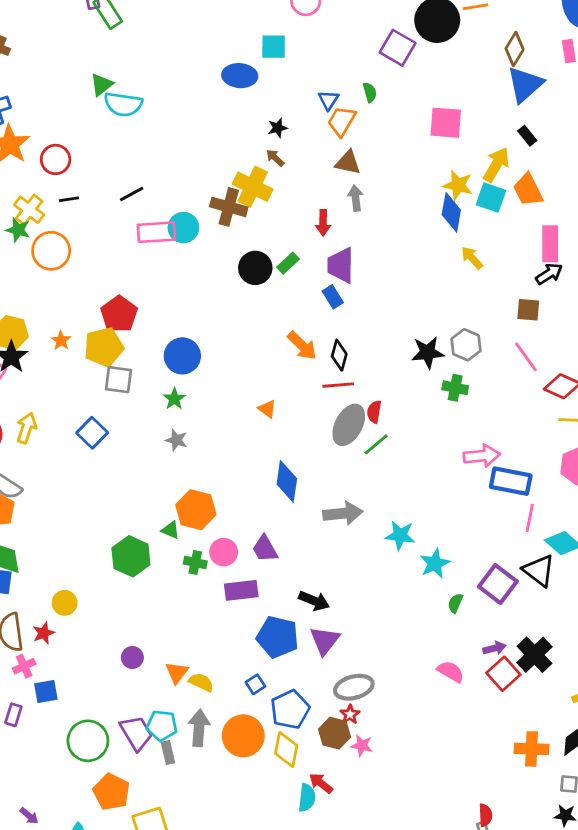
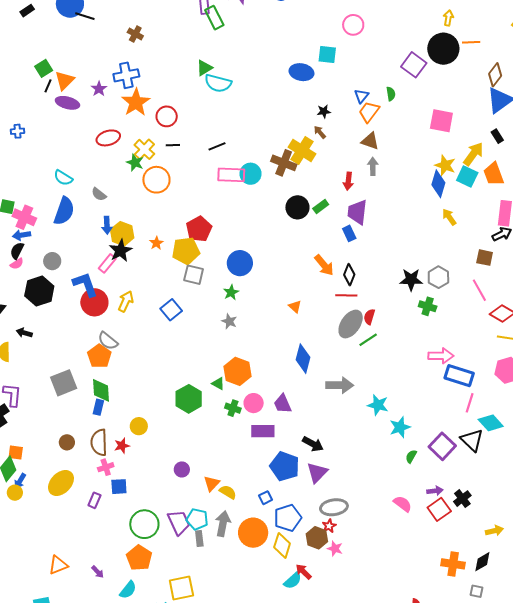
black cross: (534, 655) -> (462, 499), size x0.7
orange pentagon: (111, 792) -> (139, 558), moved
cyan semicircle: (307, 798) -> (293, 581), turned 36

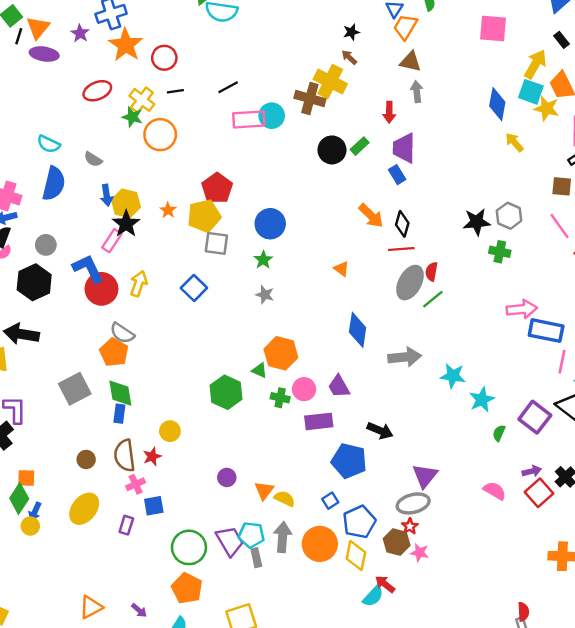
yellow star: (445, 165) -> (547, 108), moved
black arrow: (24, 333) -> (21, 334), size x1.8
purple triangle: (317, 472) -> (425, 476), moved

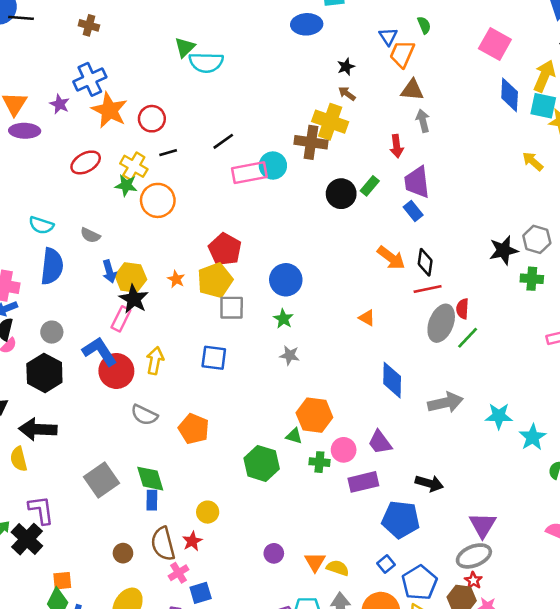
pink square: (493, 28) -> (495, 44), turned 32
blue diamond: (497, 104) -> (510, 95), moved
blue square: (194, 288) -> (214, 358), turned -30
orange pentagon: (114, 352) -> (194, 429), moved

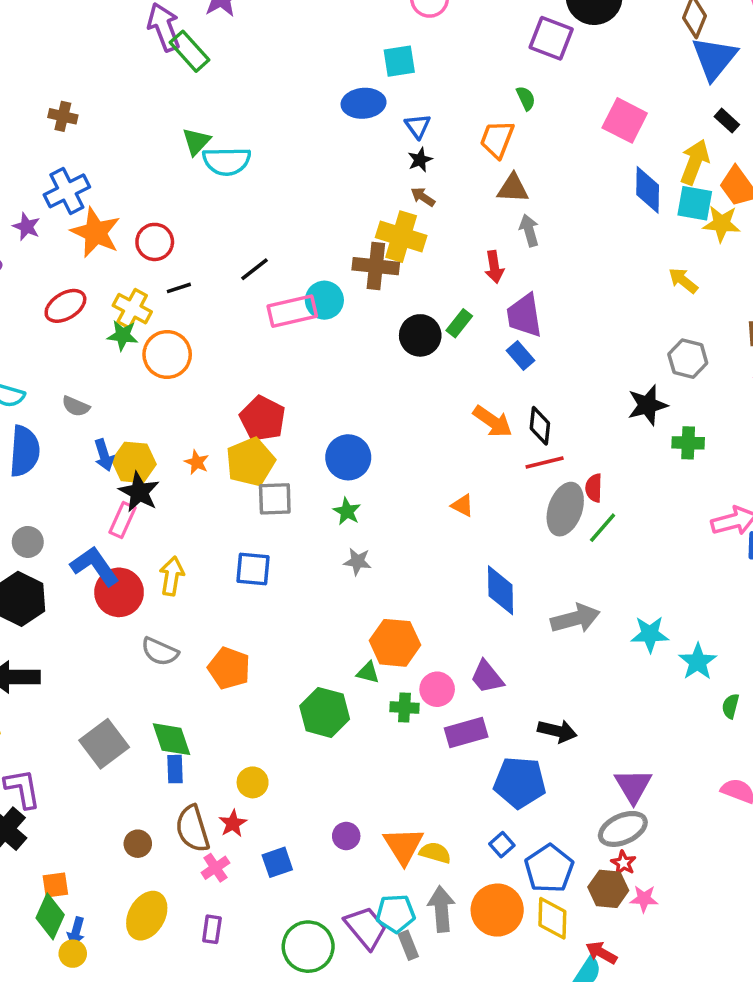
blue triangle: (388, 36) -> (418, 126), moved
gray hexagon: (537, 239) -> (688, 359), moved
orange triangle: (315, 562) -> (403, 846), size x1.4
blue square: (201, 593) -> (277, 862), moved

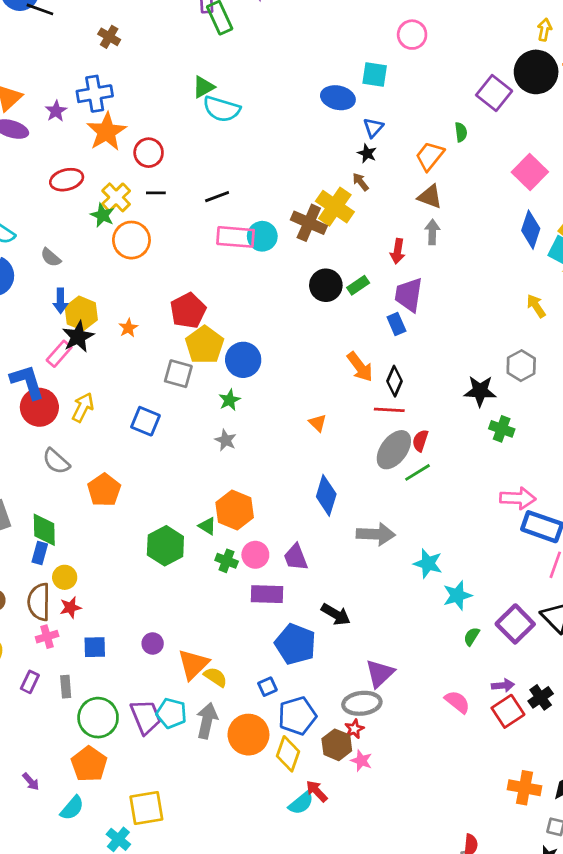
black star: (420, 160) -> (367, 153), turned 30
yellow pentagon: (250, 462) -> (205, 345), moved, turned -30
yellow circle: (253, 782) -> (65, 577), moved
gray rectangle: (408, 945) -> (66, 687), moved

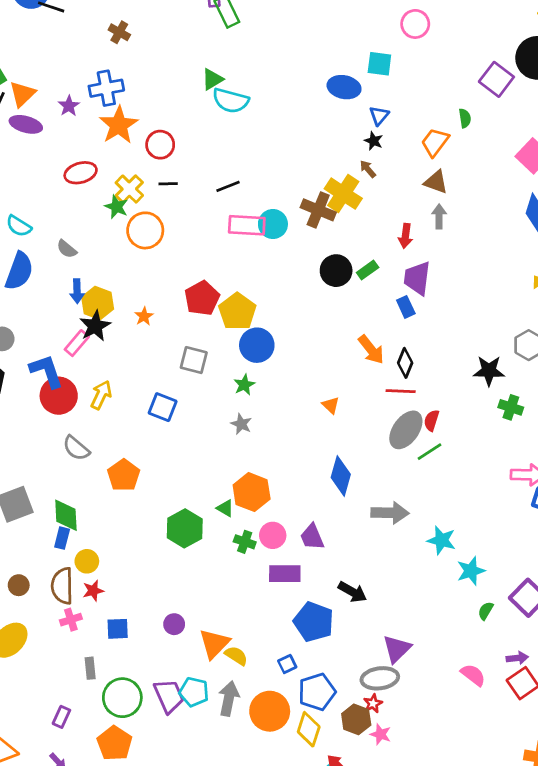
yellow pentagon: (205, 345) -> (237, 312), moved
purple rectangle: (30, 682) -> (61, 717), moved

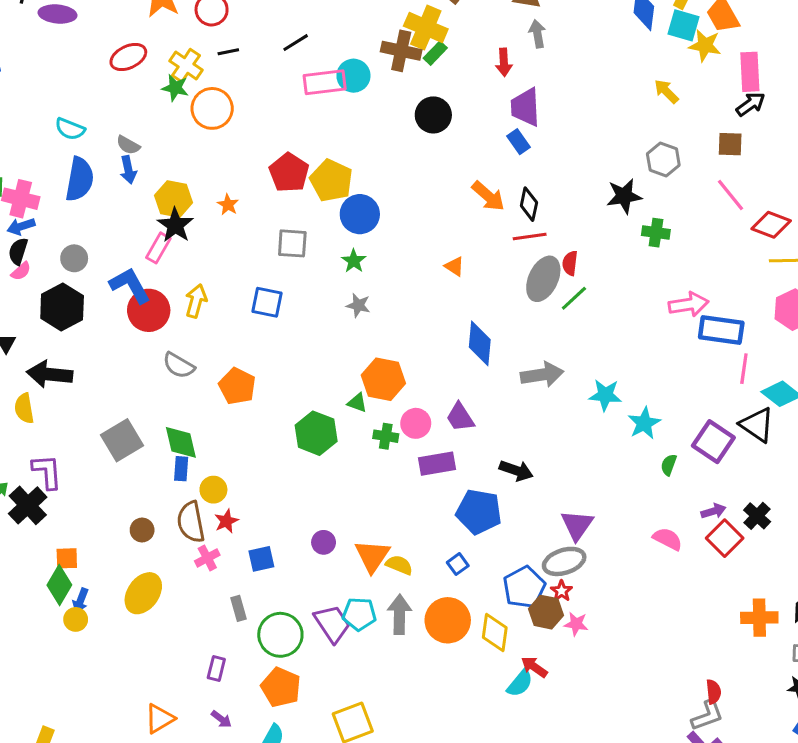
green rectangle: (368, 270) -> (435, 53), moved
blue arrow: (77, 291) -> (128, 170), moved
blue pentagon: (317, 692) -> (524, 587), moved

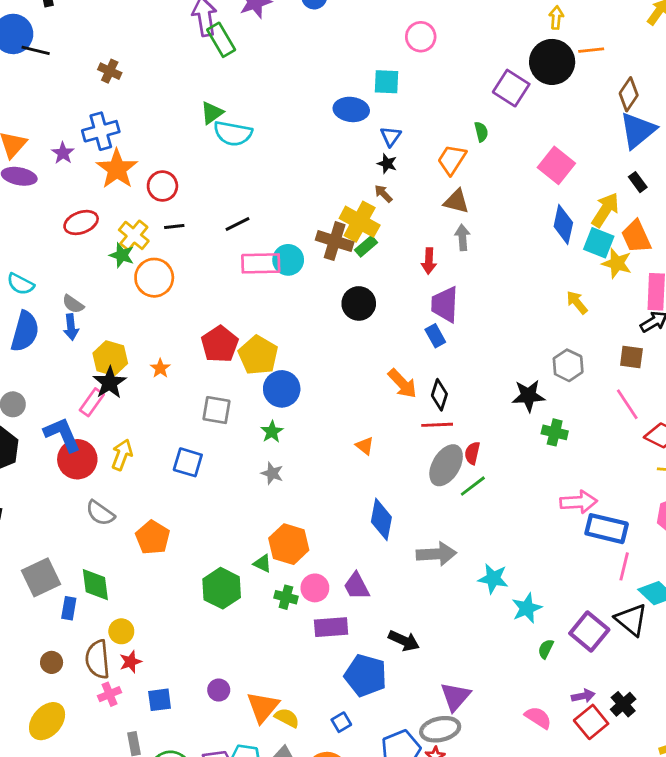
blue rectangle: (181, 469) -> (69, 608), moved

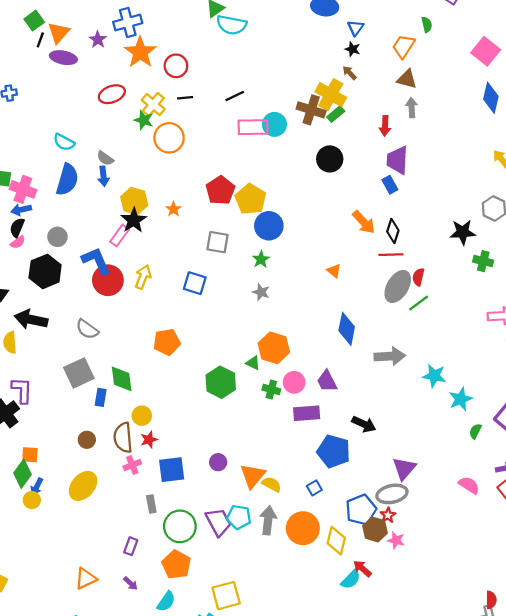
gray semicircle: (100, 513) -> (87, 329), moved
orange pentagon: (153, 537) -> (167, 342), turned 30
blue square: (160, 700) -> (172, 470), size x1.4

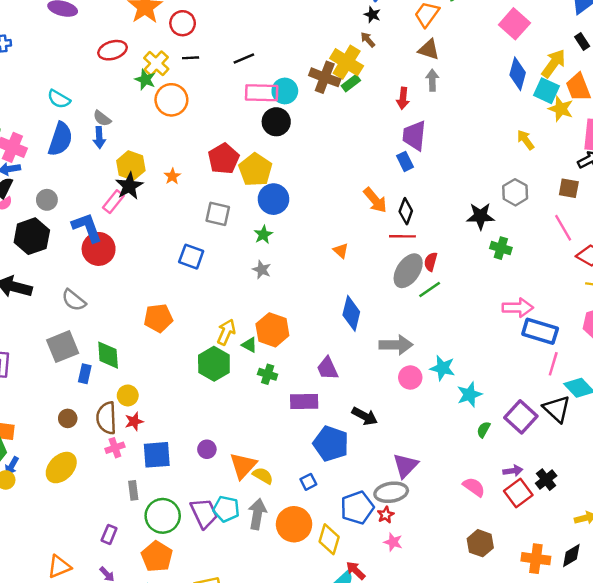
black circle: (330, 159) -> (276, 122), moved
yellow arrow: (143, 277) -> (226, 332), moved
pink circle: (294, 382) -> (410, 378), moved
brown hexagon: (375, 529) -> (480, 543), moved

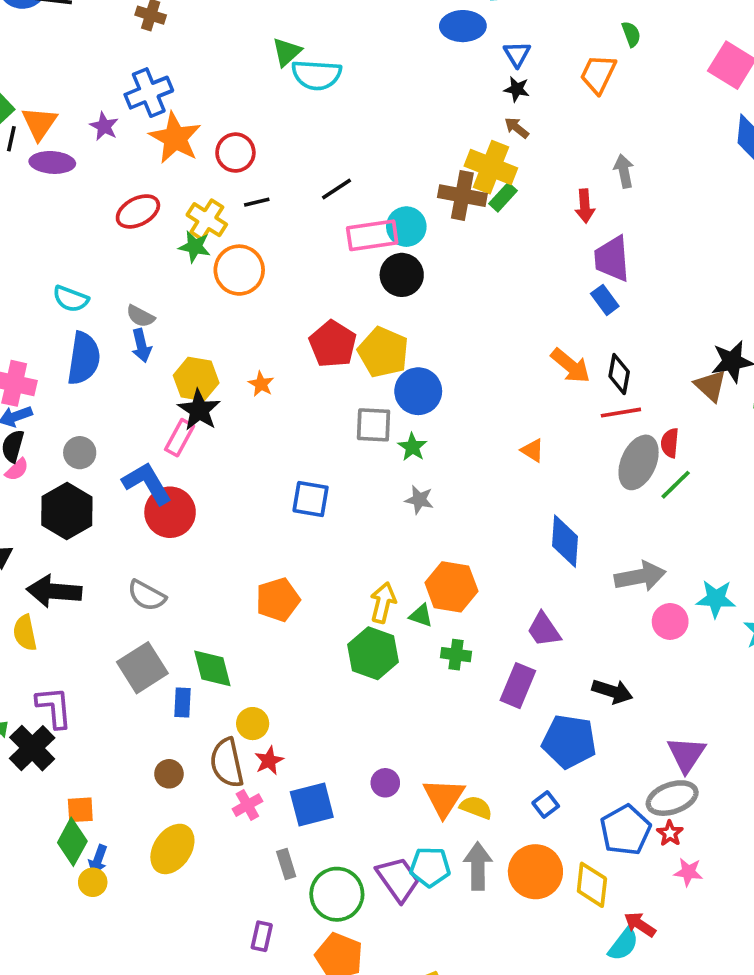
brown triangle: (429, 50) -> (710, 386), moved, turned 35
gray square: (218, 214) -> (374, 425), moved
purple rectangle: (304, 401) -> (518, 686), turned -56

